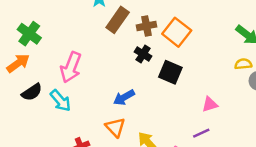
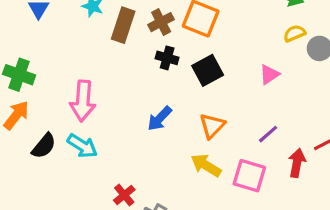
black square: (170, 72) -> (208, 70), turned -35
pink triangle: (210, 104) -> (269, 74), moved
orange triangle: (115, 127) -> (212, 126), moved, turned 45

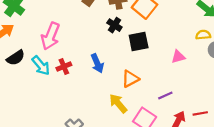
blue arrow: (160, 119) -> (97, 63), turned -84
red cross: (124, 195) -> (64, 66), moved

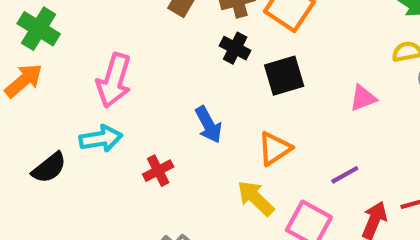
black semicircle: (16, 58) -> (49, 168), moved
cyan arrow: (41, 66) -> (101, 139), turned -54
red cross: (64, 66) -> (158, 171), moved

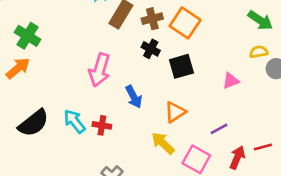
pink arrow: (114, 80) -> (100, 70), moved
cyan arrow: (101, 139) -> (74, 121), moved, turned -120
black semicircle: (49, 168) -> (33, 123), size x1.4
red cross: (158, 171) -> (102, 125), turned 36

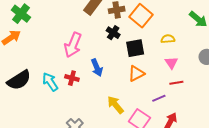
yellow semicircle: (259, 52) -> (168, 39), moved
pink triangle: (231, 81) -> (171, 63), turned -48
orange triangle: (175, 112) -> (136, 74), moved
red cross: (102, 125) -> (72, 78), moved
red line: (263, 147) -> (176, 83), moved

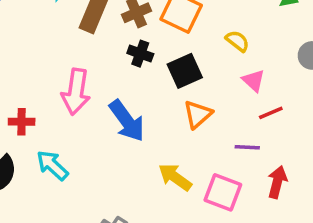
yellow semicircle: (168, 39) -> (237, 41), turned 56
blue arrow: (97, 68) -> (127, 121), size x1.4
red cross: (72, 78) -> (22, 122), moved
purple line: (159, 98) -> (247, 147), turned 40

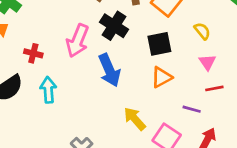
black cross: (140, 54) -> (114, 26), moved, size x1.5
cyan arrow: (52, 165) -> (48, 90), turned 30

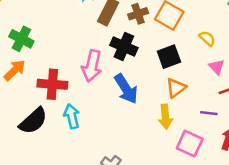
red cross: (33, 53) -> (52, 84), size x1.6
yellow arrow: (135, 119) -> (165, 117), moved, turned -135

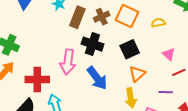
yellow semicircle: (207, 38) -> (158, 23), moved, turned -48

